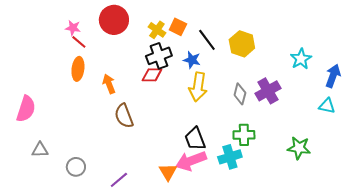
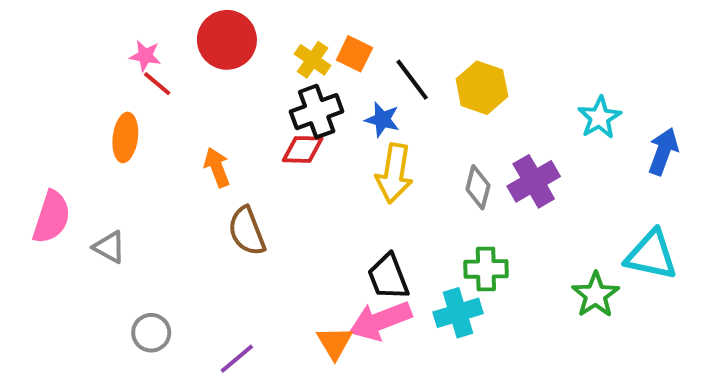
orange ellipse: (78, 69) -> (125, 137), moved
cyan triangle: (327, 106) -> (651, 255), moved, size x1.6
green star: (299, 148) -> (595, 295), turned 30
gray triangle: (40, 150) -> (109, 247), moved, turned 30

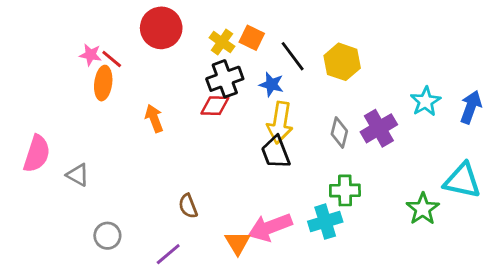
pink star: (145, 56) -> (90, 55), moved
cyan star: (599, 118) -> (426, 101), moved
orange ellipse: (125, 137) -> (103, 83), moved
brown semicircle: (247, 231) -> (188, 206), moved, size x0.7
black trapezoid: (388, 277) -> (276, 152), moved

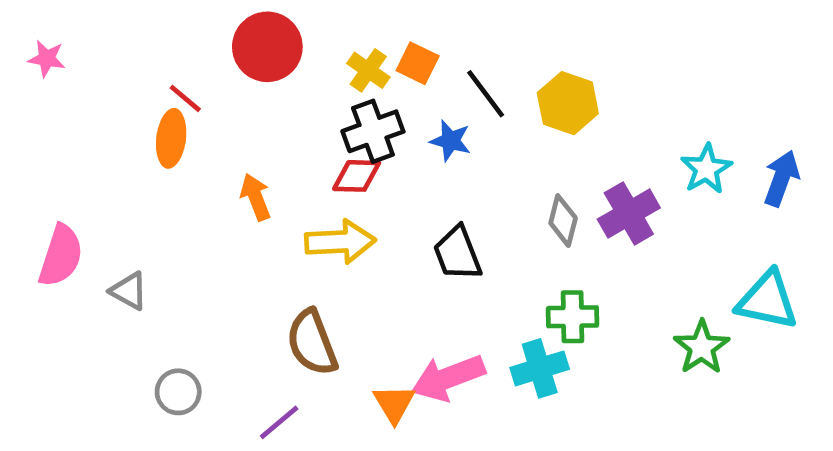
pink star: (90, 55) -> (47, 59), moved
yellow arrow: (280, 123) -> (340, 242), moved, turned -102
brown semicircle: (188, 206) -> (312, 343), size x1.6

